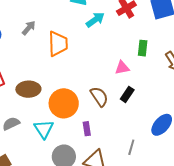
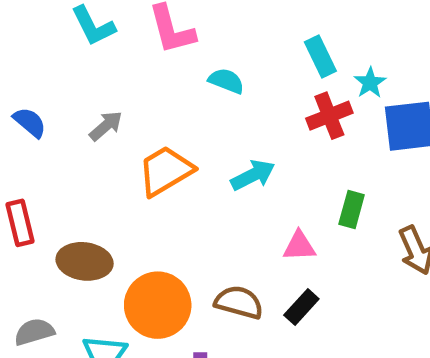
cyan arrow: (95, 20) -> (253, 175), moved
orange trapezoid: (58, 44) -> (166, 171), turned -128
brown semicircle: (99, 97) -> (239, 302), turned -50

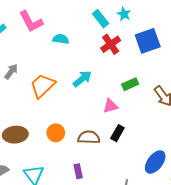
cyan star: (370, 83) -> (124, 14), moved
green rectangle: (352, 210) -> (130, 84), turned 63
orange circle: (158, 305) -> (56, 133), moved, size x0.6

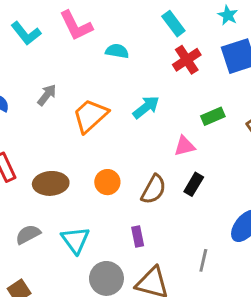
cyan star: (124, 14) -> (228, 15), moved
brown semicircle: (89, 137) -> (154, 189), turned 115

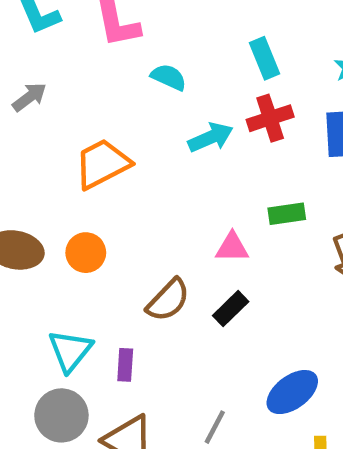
gray arrow: (47, 95) -> (29, 97), moved
cyan arrow: (146, 107) -> (211, 137), moved
orange circle: (107, 182) -> (86, 253), moved
cyan triangle: (75, 240) -> (70, 351), moved

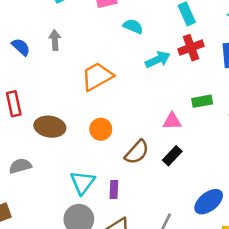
gray arrow: (29, 97) -> (55, 40), turned -54
orange circle: (86, 253) -> (101, 129), moved

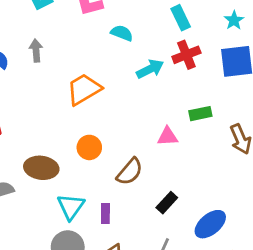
brown ellipse: (50, 127) -> (41, 168), moved
black rectangle: (172, 156) -> (167, 203), moved

